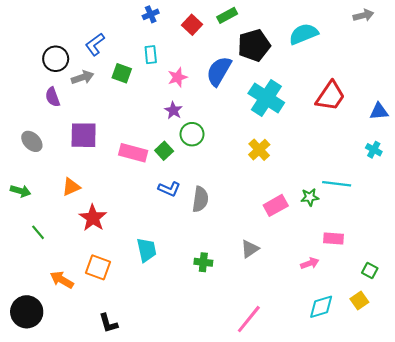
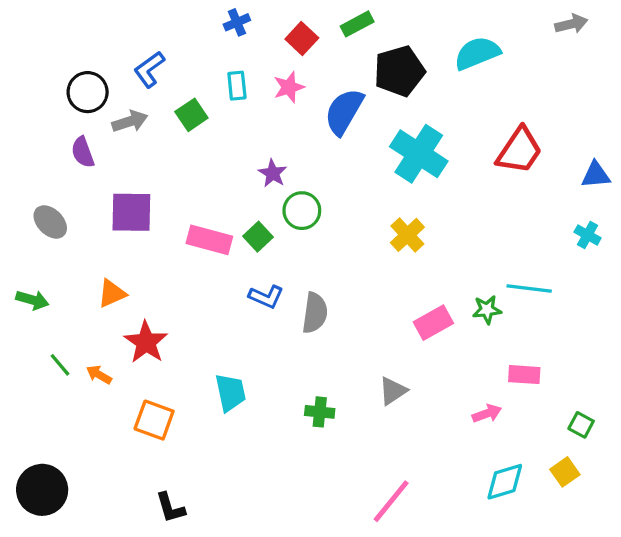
green square: (122, 73) -> (191, 115), turned 36
pink star: (178, 77) -> (289, 87), moved
orange arrow: (62, 280) -> (99, 375), moved, size x0.7

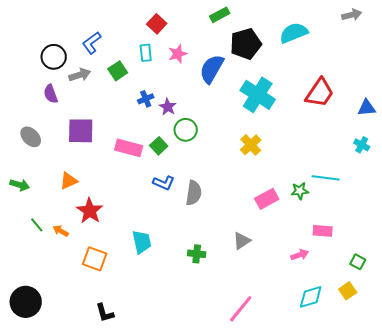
blue cross: (237, 22) -> (146, 99), moved
red square: (302, 39) -> (157, 24), moved

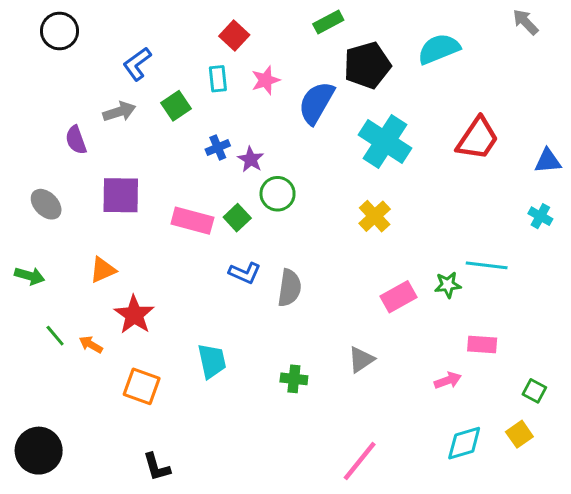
gray arrow: (352, 15) -> (525, 22), turned -120
black circle: (54, 57) -> (60, 31), moved

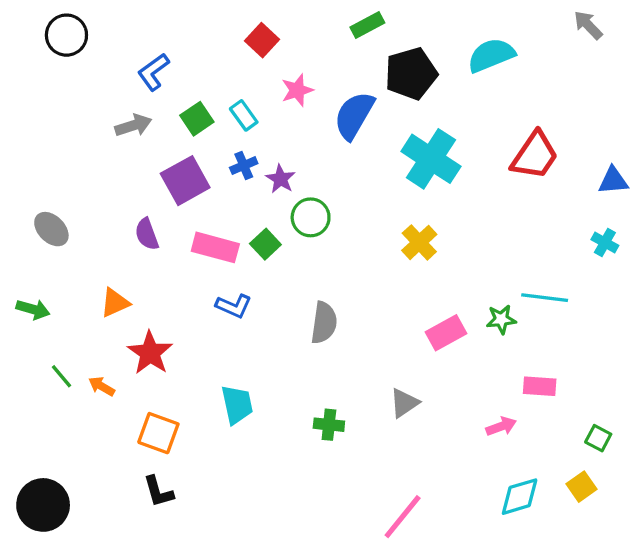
cyan rectangle: (218, 79) -> (244, 115), moved, turned -30
purple semicircle: (76, 140) -> (147, 234), moved
purple square: (121, 195) -> (185, 181), moved, turned -30
blue L-shape: (245, 273) -> (234, 306), moved
black L-shape: (157, 467) -> (158, 492), moved

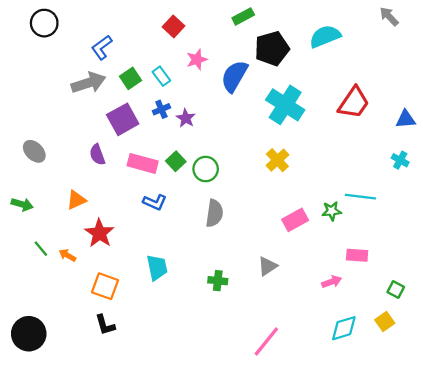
gray arrow: (133, 125) -> (88, 83), size x1.4
green circle: (311, 217) -> (206, 169), moved

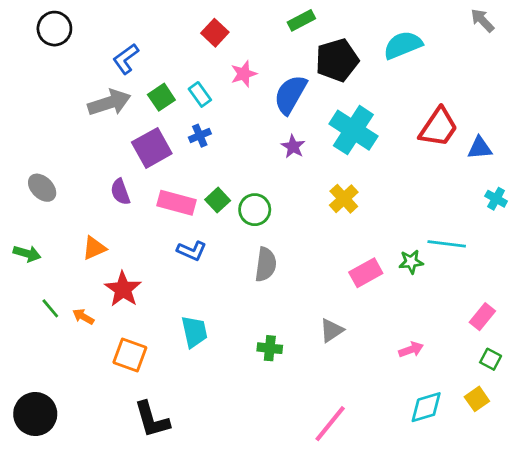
purple star: (186, 118) -> (293, 147), moved
blue triangle: (406, 119) -> (480, 148), moved
pink rectangle: (357, 255) -> (482, 317), moved, turned -55
black L-shape: (105, 325) -> (152, 419), moved, size x1.4

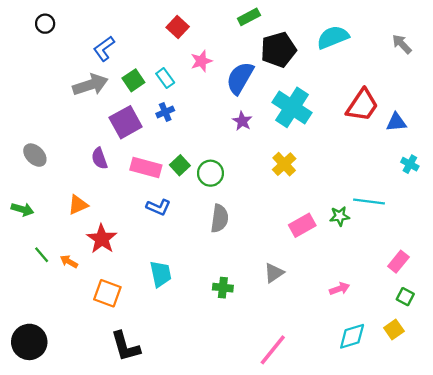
gray arrow: (482, 20) -> (402, 44), moved
black circle: (54, 29) -> (45, 24), size x0.7

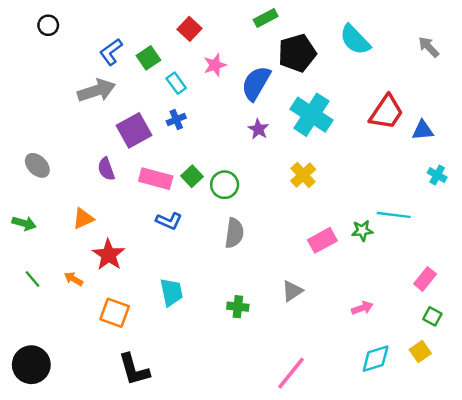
cyan semicircle: (333, 37) -> (355, 40), turned -112
green square: (133, 80) -> (148, 58), moved
green line: (42, 255) -> (32, 279), moved

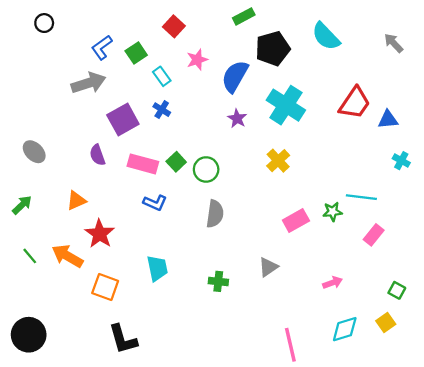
blue cross: (176, 119) -> (162, 110), turned -35
green arrow: (24, 223) -> (22, 205), turned -60
orange arrow: (74, 279) -> (67, 256), size x1.8
pink rectangle: (425, 279) -> (374, 235), moved
pink line: (291, 373) -> (290, 345), moved, turned -52

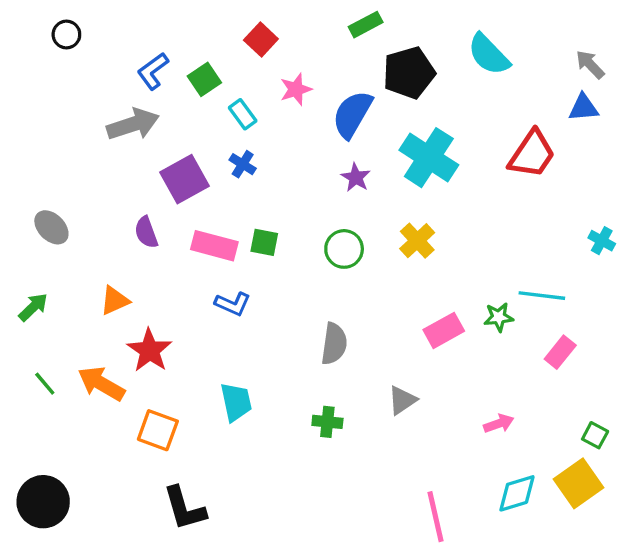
blue triangle: (388, 120) -> (583, 108), moved
green square: (176, 162) -> (264, 242), turned -36
green circle: (206, 169) -> (344, 249), moved
gray semicircle: (215, 214) -> (334, 344), moved
yellow square: (386, 323) -> (578, 483), size x1.6

